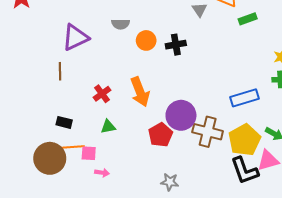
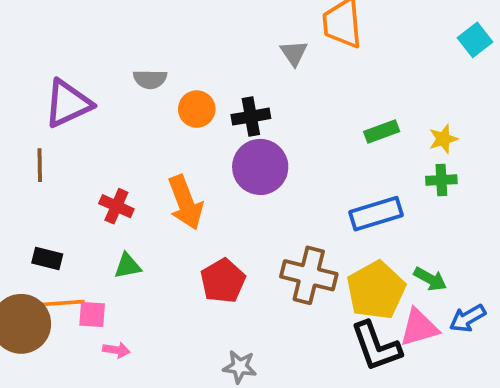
green rectangle: (248, 19) -> (382, 131), moved
red cross: (102, 94) -> (116, 206), turned -30
purple circle: (181, 115) -> (260, 167), moved

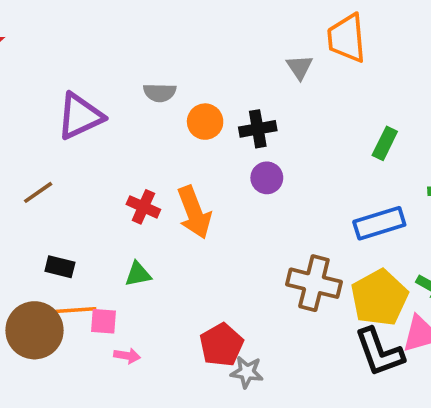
green rectangle: (382, 131) -> (385, 143), turned -44
brown line: (40, 165) -> (38, 192), moved, turned 56
purple circle: (260, 167) -> (267, 178), size x0.6
red cross: (116, 206) -> (143, 207), moved
red pentagon: (223, 281) -> (221, 345), moved

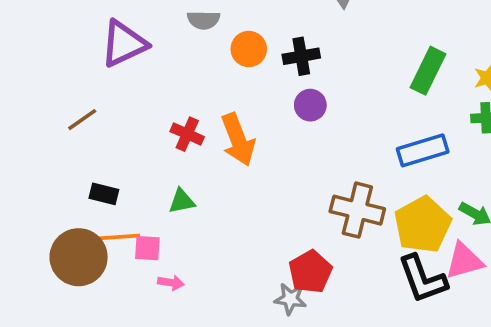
green rectangle: (385, 143) -> (428, 71), size x1.4
red pentagon: (221, 345) -> (310, 272), moved

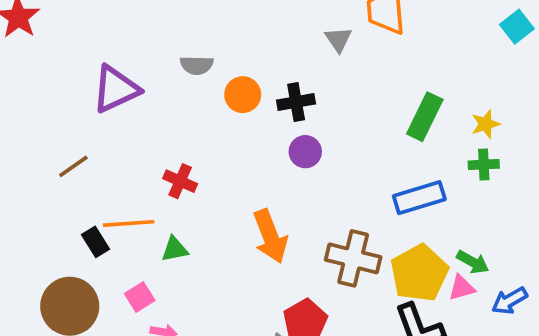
orange arrow: (238, 140) -> (270, 236), moved
black rectangle: (104, 194) -> (96, 242), turned 44
orange line: (115, 237) -> (129, 223), moved
pink square: (147, 248) -> (140, 297), turned -36
pink triangle: (464, 261) -> (462, 288), moved, size x0.7

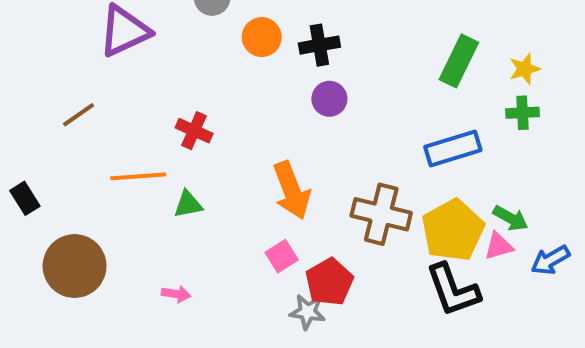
black rectangle: (96, 242) -> (25, 198), moved
pink square: (140, 297) -> (282, 256), moved

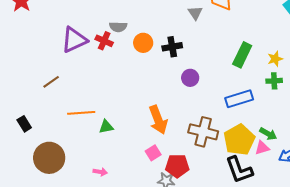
purple circle: (329, 99) -> (190, 78), moved
red cross: (194, 131) -> (104, 41), moved
red pentagon: (329, 282) -> (177, 166), turned 30

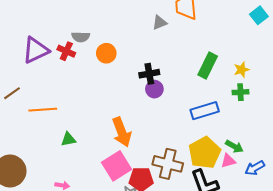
gray triangle: (195, 13) -> (160, 22), turned 42
black cross: (172, 47) -> (149, 74), moved
orange line: (81, 113) -> (43, 110), moved
brown cross: (203, 132) -> (168, 164), moved
pink square: (153, 153) -> (117, 166), size x1.8

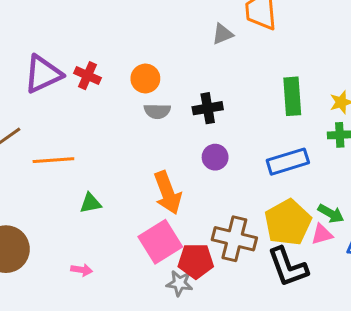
gray semicircle: (81, 37) -> (157, 111), moved
green rectangle: (208, 66) -> (292, 96), turned -30
purple circle: (154, 89) -> (215, 157), moved

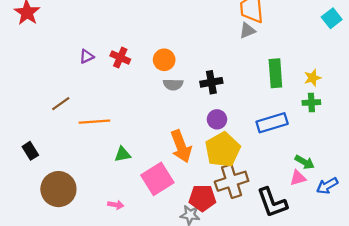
gray triangle: (223, 34) -> (247, 31), moved
purple triangle: (43, 74) -> (87, 56), size x0.5
yellow pentagon: (288, 222) -> (223, 150), moved
brown cross: (234, 239) -> (232, 181), turned -32
pink square: (160, 242) -> (157, 179), moved

